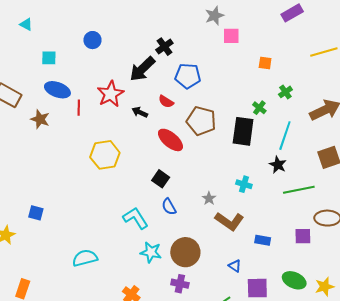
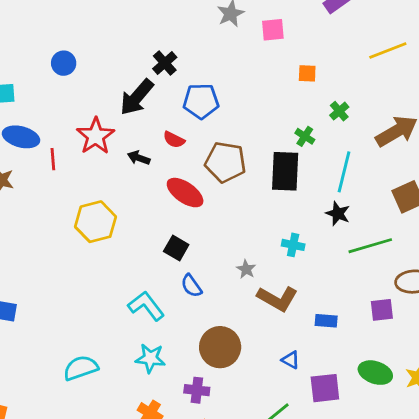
pink square: (231, 36) -> (273, 30), moved
cyan star: (151, 252) -> (150, 358), moved
purple cross: (180, 284) -> (197, 390), moved

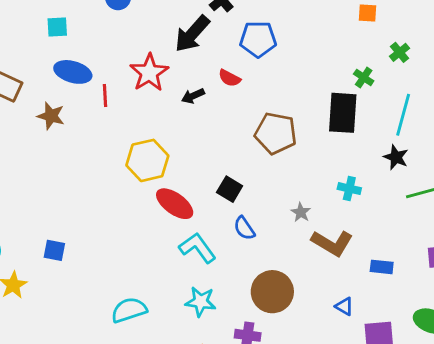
black arrow: (139, 158) -> (193, 96), turned -45
brown pentagon: (225, 162) -> (276, 133), moved
red ellipse: (185, 193) -> (175, 204), moved

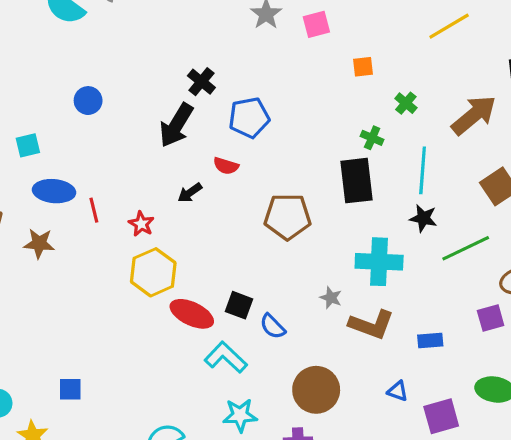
red star: (149, 73) -> (141, 224), moved, size x0.6
black square: (230, 189) -> (239, 305), moved
cyan cross: (349, 189) -> (379, 262), size x1.8

